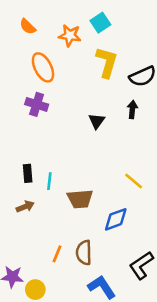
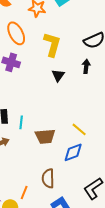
yellow L-shape: (107, 62) -> (52, 44), moved
yellow line: (134, 181) -> (79, 129), moved
orange line: (57, 254) -> (24, 192), moved

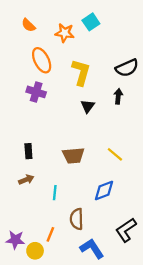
cyan line: (21, 122) -> (55, 193), moved
yellow line: (79, 129) -> (115, 154), moved
brown trapezoid: (45, 136) -> (73, 155), moved

